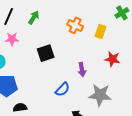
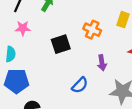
orange cross: (75, 25) -> (92, 30), moved

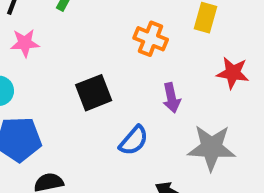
black square: (61, 44) -> (94, 93), moved

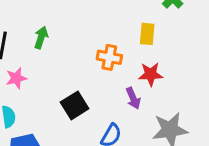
red star: (233, 73) -> (151, 74), moved

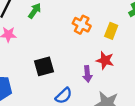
orange cross: (109, 57) -> (82, 25), moved

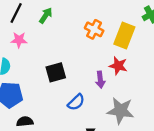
yellow rectangle: (111, 31) -> (124, 35), size x1.5

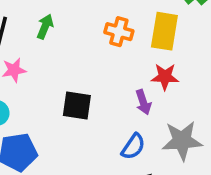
black square: (56, 72) -> (77, 105), turned 36
blue semicircle: (76, 102) -> (133, 147), moved

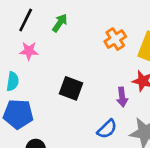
orange cross: (119, 32) -> (115, 39), turned 30

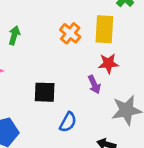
blue semicircle: (107, 129) -> (68, 122), moved

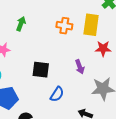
orange cross: (70, 33) -> (64, 26), turned -35
red star: (108, 63) -> (103, 49), moved

